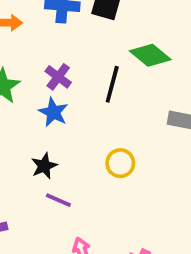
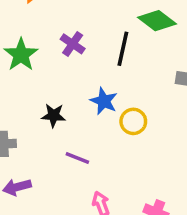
blue star: (53, 112) -> (104, 101), moved
black star: (44, 166) -> (54, 115), moved, turned 30

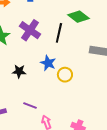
purple cross: (73, 44) -> (30, 30), size x1.5
purple line: (77, 158) -> (30, 105), moved

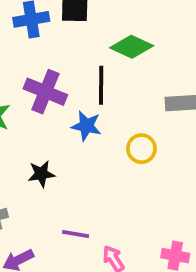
blue star: (48, 63) -> (86, 126), moved
yellow circle: (65, 75) -> (141, 149), moved

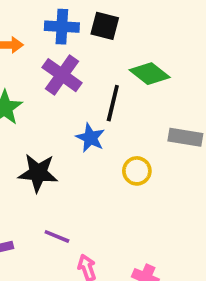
purple cross: (45, 92) -> (62, 75), moved
black star: (41, 174) -> (38, 173), size x1.5

